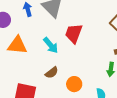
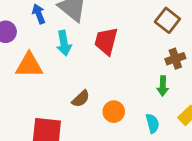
cyan arrow: (51, 45) -> (64, 43), moved, turned 36

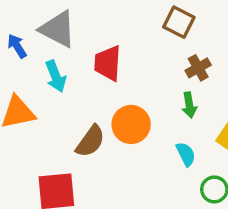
brown semicircle: (81, 99) -> (90, 141), size x1.4
orange circle: (114, 112) -> (131, 124), moved, size x1.4

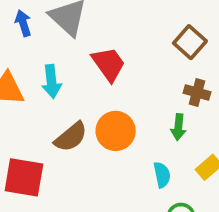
red trapezoid: (108, 63) -> (108, 64), turned 126
brown cross: (198, 68) -> (197, 92), turned 30
cyan arrow: (56, 76) -> (51, 81), moved

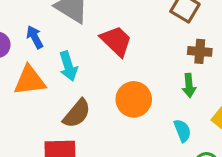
blue arrow: (23, 23) -> (35, 37), moved
brown semicircle: (71, 137) -> (77, 113), moved

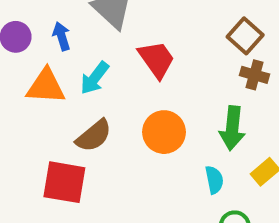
brown cross: (200, 51) -> (255, 75), moved
cyan arrow: (68, 66) -> (95, 78), turned 44
green arrow: (189, 85) -> (232, 128), size x1.5

